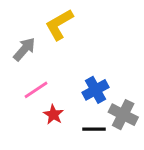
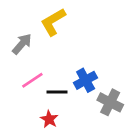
red star: (53, 115) -> (49, 119), moved
black line: (94, 129) -> (57, 92), moved

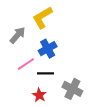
blue cross: (86, 80) -> (48, 49), moved
gray cross: (110, 102) -> (72, 89), moved

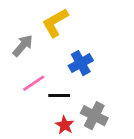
blue cross: (48, 49) -> (81, 63), moved
red star: (39, 95) -> (65, 125), moved

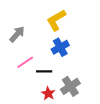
yellow L-shape: (55, 23) -> (56, 20), moved
gray cross: (94, 116) -> (70, 86), turned 30

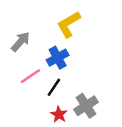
blue cross: (60, 47) -> (58, 58), moved
black line: (44, 71) -> (54, 87), turned -56

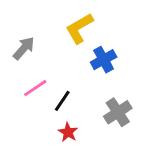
blue cross: (58, 58) -> (104, 60), moved
gray cross: (86, 106) -> (118, 112), moved

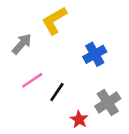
yellow L-shape: (79, 28) -> (54, 20), moved
red star: (68, 132) -> (79, 119), moved

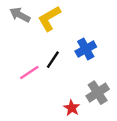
gray arrow: (22, 44) -> (20, 15), moved, turned -102
black line: (57, 92) -> (53, 60), moved

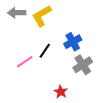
gray arrow: (20, 15) -> (17, 13), turned -30
gray cross: (98, 93) -> (83, 65), moved

